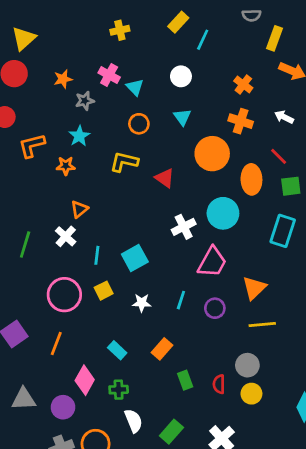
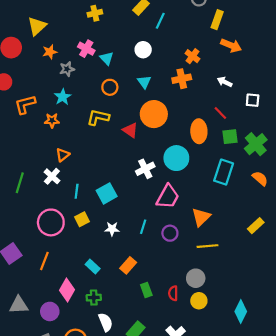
yellow triangle: (24, 38) -> (37, 26), moved
orange cross: (241, 121) -> (182, 79), moved, turned -30
orange circle: (212, 154) -> (154, 114), moved

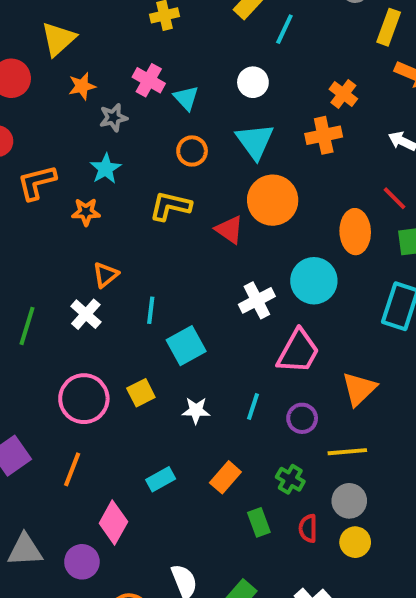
cyan triangle: (144, 82) -> (255, 141), size x1.5
cyan line: (77, 191) -> (151, 310), moved
yellow line: (207, 246) -> (347, 452), moved
cyan rectangle: (93, 266) -> (161, 479), turned -72
green cross: (94, 298) -> (290, 479), moved, turned 32

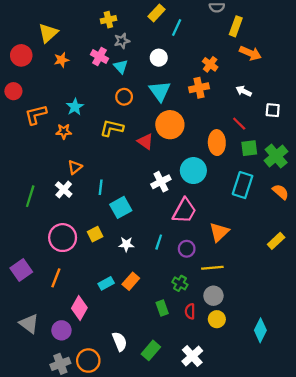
gray star: (113, 118) -> (122, 41), moved
orange rectangle: (225, 477) -> (131, 281), moved
gray triangle: (25, 550) -> (29, 324), turned 40

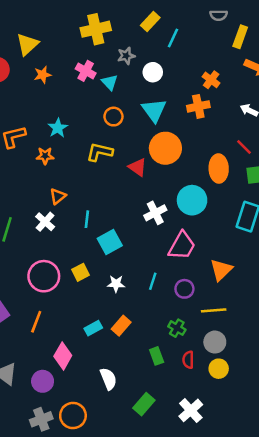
yellow cross: (108, 20) -> (96, 29), size x1.6
gray star: (122, 41) -> (126, 56), moved
white semicircle: (120, 342) -> (108, 379), moved

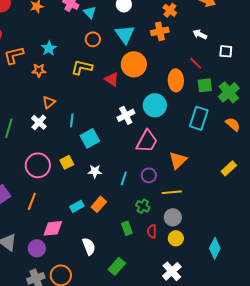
cyan line: (153, 281) -> (124, 178), moved
pink diamond: (63, 356) -> (53, 228), turned 55
white cross: (191, 410) -> (172, 271), moved

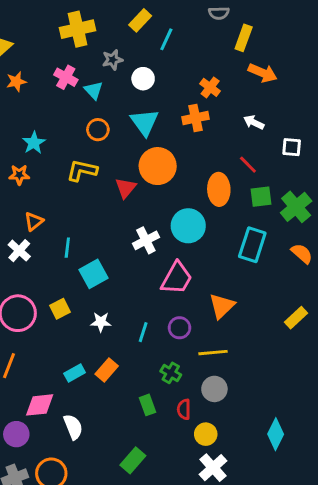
red triangle: (112, 79) -> (126, 188), turned 35
yellow circle: (176, 238) -> (206, 434), moved
white semicircle: (89, 246) -> (73, 427), moved

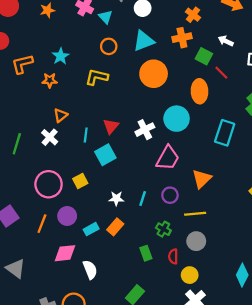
cyan triangle: (145, 122) -> (144, 41), turned 45
red triangle: (126, 188) -> (111, 126), moved
green square: (261, 197) -> (204, 56), moved, turned 35
white star: (101, 322) -> (116, 198), moved
purple circle: (16, 434) -> (67, 216), moved

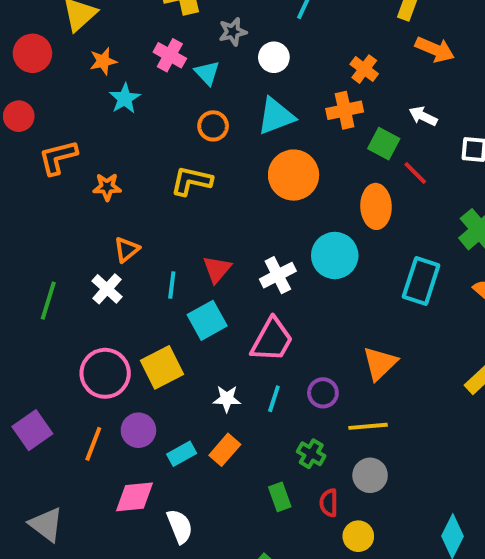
cyan star: (61, 56) -> (125, 98), moved
pink trapezoid: (168, 158) -> (272, 340), moved
yellow square: (80, 181) -> (162, 367), size x1.5

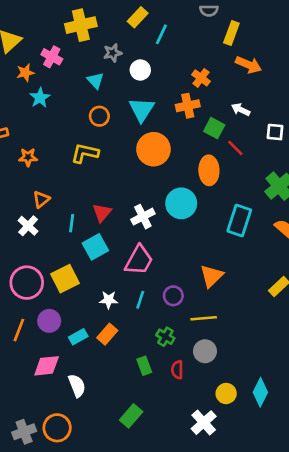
pink cross: (170, 55) -> (52, 57), moved
cyan triangle: (276, 116) -> (142, 110), turned -36
yellow circle: (358, 536) -> (226, 393), moved

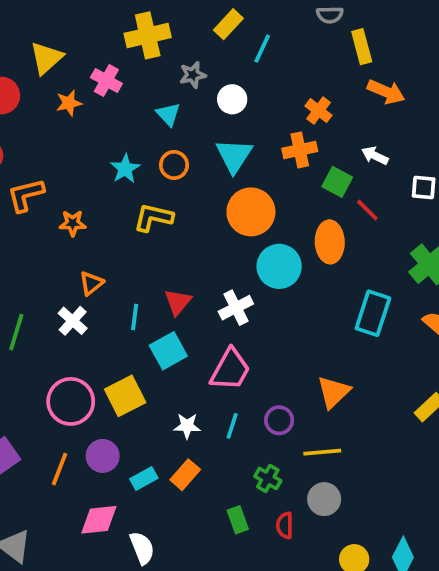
yellow rectangle: (231, 33) -> (362, 47), turned -35
cyan star: (40, 98) -> (125, 169), moved
cyan circle: (181, 203) -> (279, 266), moved

